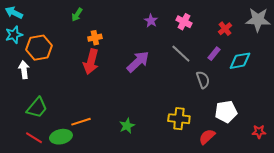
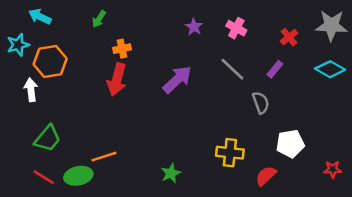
cyan arrow: (14, 13) -> (40, 17), moved
cyan diamond: (240, 61) -> (330, 69), moved, turned 40
green star: (127, 126) -> (171, 173), moved

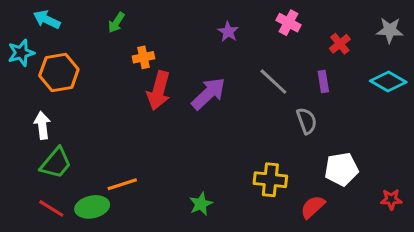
gray star: (331, 26) -> (390, 30), size x0.7
pink cross: (236, 28) -> (289, 23), moved
purple rectangle: (275, 69) -> (323, 82), turned -48
red arrow: (117, 79) -> (159, 91), moved
white arrow: (31, 90) -> (42, 125), moved

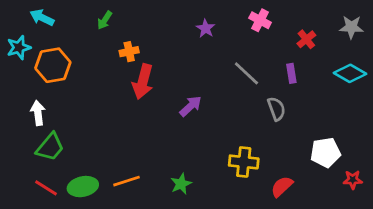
purple arrow: (208, 94) -> (191, 106), moved, size x0.7
white pentagon: (341, 169) -> (325, 152), moved
orange line: (122, 184) -> (126, 181), moved

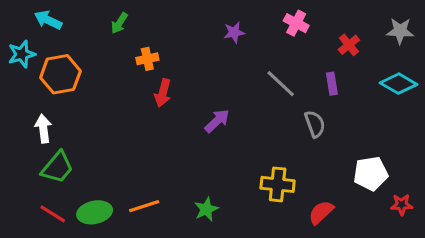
purple star: (206, 28) -> (234, 32), turned 30
red arrow: (143, 82) -> (163, 93), size x0.7

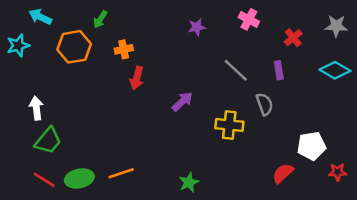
orange hexagon: (60, 74) -> (74, 47), moved
yellow cross: (278, 184) -> (229, 125), moved
green star: (206, 209) -> (189, 182), moved
red semicircle: (321, 212) -> (283, 173), moved

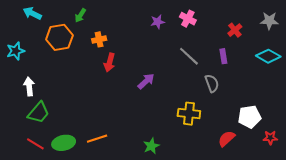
pink cross: (249, 19) -> (188, 19), moved
cyan star: (18, 45) -> (16, 51), moved
yellow cross: (229, 125) -> (189, 114), moved

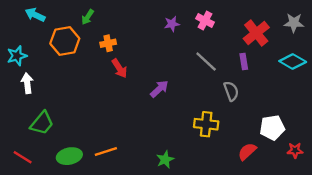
red cross: (235, 30) -> (256, 33), size x1.6
red arrow: (110, 62) -> (119, 68), turned -48
white arrow: (29, 86) -> (27, 83), moved
red line: (35, 144) -> (23, 157), moved

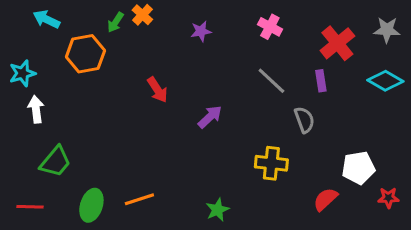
purple star: (172, 24) -> (201, 31), moved
orange cross: (108, 43) -> (142, 15), moved, turned -35
green ellipse: (69, 156) -> (91, 205), turned -60
red line: (23, 157) -> (30, 207), turned -30

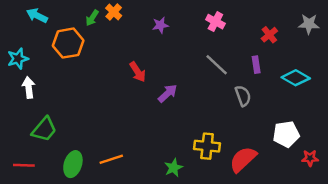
red cross: (337, 43) -> (269, 35), size x0.6
cyan diamond: (385, 81) -> (296, 78), moved
red arrow: (157, 90) -> (138, 72), moved
yellow cross: (271, 163) -> (207, 146), moved
red semicircle: (325, 199) -> (243, 159), moved, size x1.4

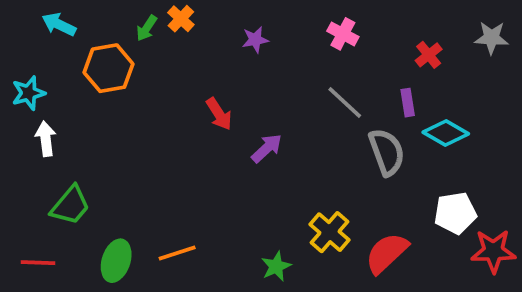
cyan diamond: (296, 78) -> (446, 133), moved
gray semicircle: (243, 96) -> (387, 152), size x1.4
yellow cross: (207, 146) -> (330, 232), turned 35
red star: (310, 158) -> (493, 251), size x1.6

